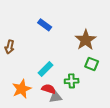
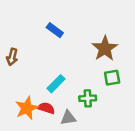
green square: (92, 64) -> (112, 78), turned -32
red semicircle: (49, 89) -> (46, 108), moved

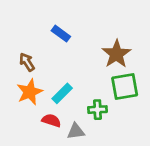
brown arrow: (12, 57) -> (27, 62), moved, turned 133
green square: (112, 78) -> (125, 87), size x1.5
orange star: (27, 108) -> (30, 92), moved

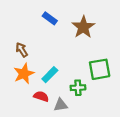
blue rectangle: (61, 34) -> (50, 18), moved
brown star: (116, 54) -> (83, 27), moved

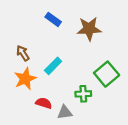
brown star: (83, 27) -> (89, 29), turned 30
green square: (100, 69) -> (107, 74), turned -30
cyan rectangle: (50, 75) -> (53, 66), moved

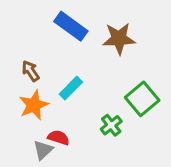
blue rectangle: (53, 19) -> (71, 26), size x1.5
green cross: (83, 94) -> (111, 125), turned -35
gray triangle: (65, 112) -> (43, 150), moved, turned -35

